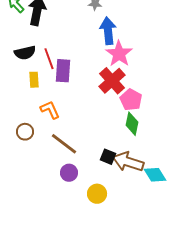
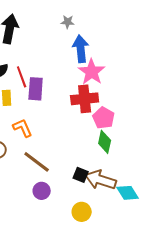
red cross: (112, 81) -> (85, 99), turned 36
yellow circle: (97, 194) -> (82, 212), moved

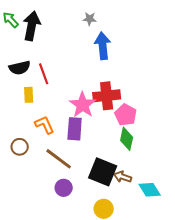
pink star: (92, 72) -> (83, 105), moved
purple rectangle: (36, 89) -> (75, 129), moved
black square: (81, 175) -> (103, 172), size x1.8
brown arrow: (101, 180) -> (123, 177), size x0.6

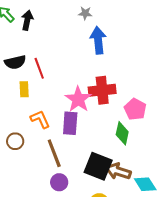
black arrow: (32, 26) -> (27, 20), size x0.7
pink pentagon: (126, 115) -> (135, 109), moved
brown line: (59, 159) -> (54, 153), turned 32
brown arrow: (123, 177) -> (118, 171), size x1.4

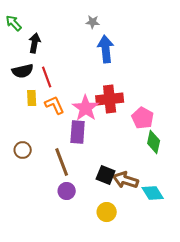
black arrow: (27, 20) -> (35, 43), moved
orange L-shape: (40, 119) -> (55, 105), moved
green diamond: (122, 133) -> (154, 142), moved
black square: (98, 166) -> (106, 175), size x0.7

